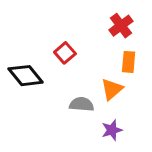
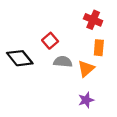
red cross: (121, 26) -> (93, 20), turned -30
gray semicircle: (82, 104) -> (63, 62), moved

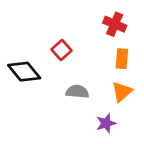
gray semicircle: (63, 62) -> (77, 92), moved
orange triangle: (86, 69) -> (122, 92), moved

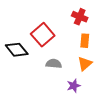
red square: (62, 50) -> (43, 35), size x1.6

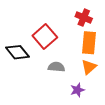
orange rectangle: (85, 41) -> (89, 43), size x1.5

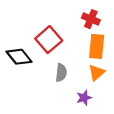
gray semicircle: (56, 67) -> (61, 73), turned 91

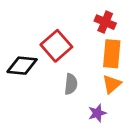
black diamond: (19, 57) -> (22, 66), turned -45

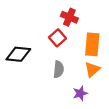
red cross: (105, 22) -> (69, 17), moved
red square: (56, 46) -> (57, 38), moved, size x0.7

